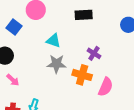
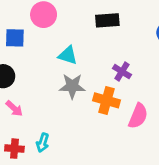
blue square: (14, 27) -> (15, 38), turned -35

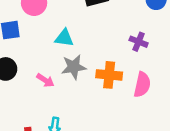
purple cross: (122, 72) -> (139, 42), moved
pink arrow: (14, 109) -> (45, 80), moved

